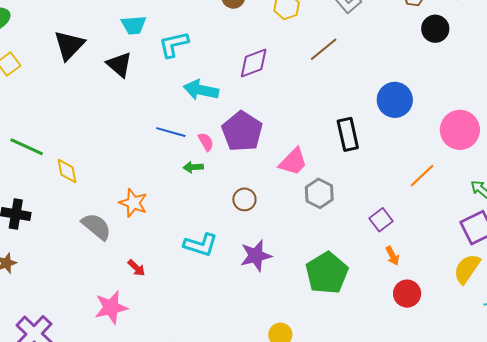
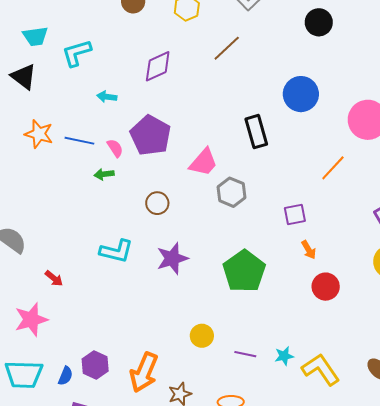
black circle: (435, 29) -> (319, 22), moved
cyan arrow: (201, 90) -> (107, 97), size x0.6
orange star: (133, 203) -> (39, 134), moved
purple square: (381, 220) -> (295, 215), turned 30

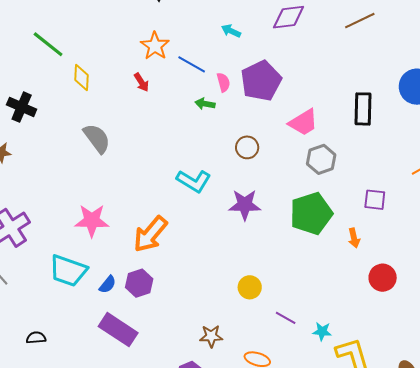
orange arrow: (309, 250) -> (354, 238), moved
green pentagon: (244, 271) -> (311, 214), moved
red arrow: (54, 278) -> (141, 82), moved
orange arrow: (144, 372) -> (150, 234), moved

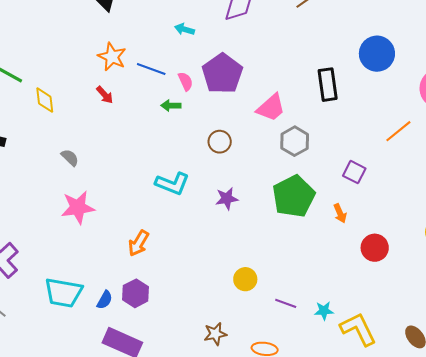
gray semicircle: (97, 138) -> (70, 158), size x0.6
purple square: (375, 200) -> (354, 172), turned 30
purple star: (245, 205) -> (227, 199), size x0.7
pink star: (92, 221) -> (78, 207), moved
orange arrow: (150, 234) -> (139, 243), size x0.7

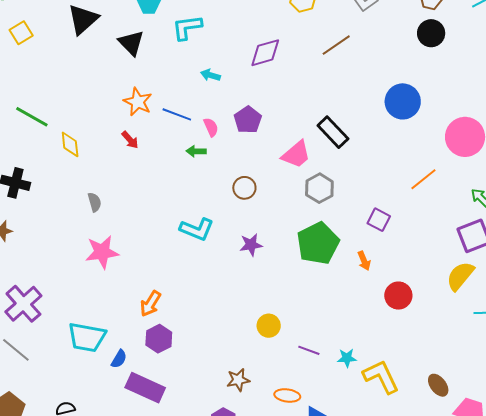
purple pentagon: (222, 74) -> (248, 120), size x0.7
black rectangle: (328, 85) -> (333, 132), moved, turned -36
gray semicircle: (70, 158) -> (95, 202), turned 30
orange arrow: (139, 243) -> (150, 304), moved
blue semicircle: (105, 300) -> (119, 359), moved

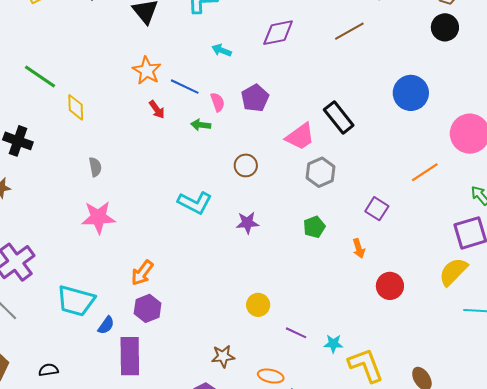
red arrow: (130, 140) -> (157, 109), moved
green pentagon: (318, 243) -> (314, 227), size x0.5
purple rectangle: (145, 388) -> (130, 356), turned 60

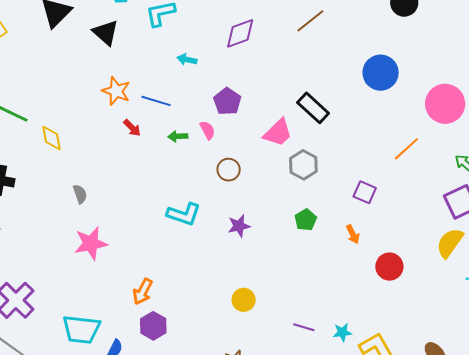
pink semicircle: (218, 102) -> (207, 130), moved
yellow circle: (258, 305) -> (244, 300), moved

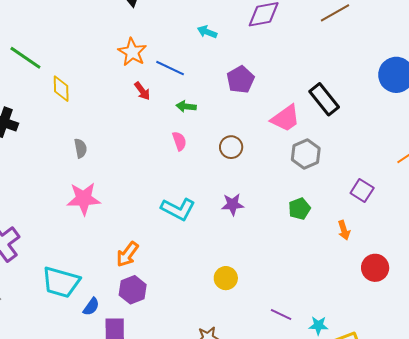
pink semicircle: (207, 130) -> (179, 141), moved
cyan L-shape: (184, 214) -> (178, 209), moved

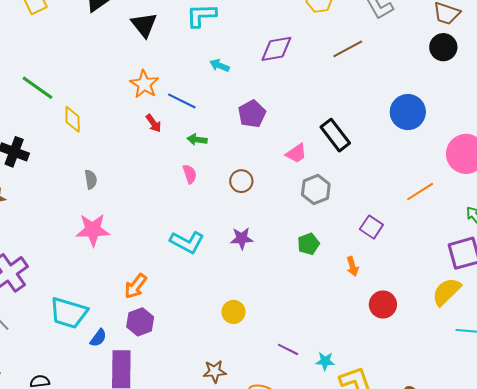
pink trapezoid: (286, 118) -> (296, 153), size x0.7

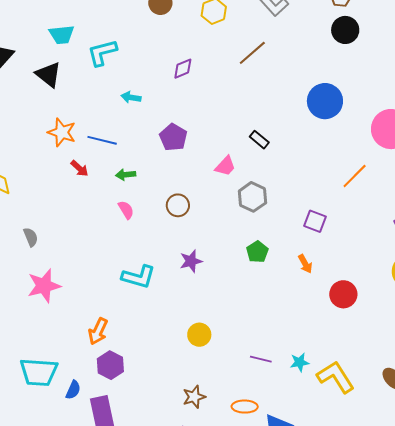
purple diamond: (276, 49) -> (183, 69), size x0.7
black rectangle: (335, 135) -> (259, 140), size x0.6

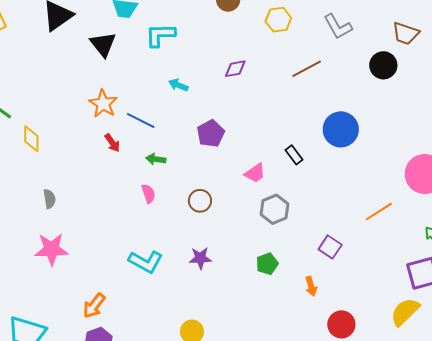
black circle: (345, 30) -> (383, 65), moved
blue circle: (325, 101) -> (341, 129), moved

